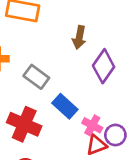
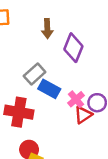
gray rectangle: (36, 77) -> (35, 74), moved, turned -65
pink cross: (92, 125) -> (76, 99), turned 35

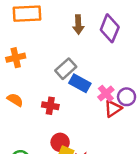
purple diamond: (73, 48) -> (110, 28), moved
red cross: (19, 112) -> (50, 106), size x0.6

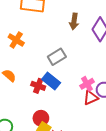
orange cross: (16, 58) -> (16, 40), turned 35
blue rectangle: (80, 83) -> (51, 81), moved

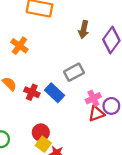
gray rectangle: (57, 57) -> (74, 72), moved
red cross: (38, 86) -> (32, 92), moved

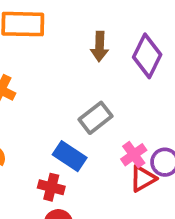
red cross: (32, 92) -> (51, 187), moved

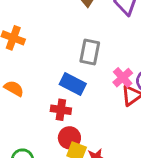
gray rectangle: (96, 118) -> (90, 52), turned -35

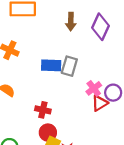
blue rectangle: (73, 84) -> (51, 65), moved, turned -30

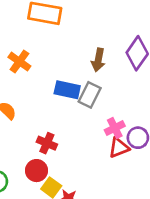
brown arrow: (71, 22) -> (98, 60), moved
red circle: (48, 133) -> (36, 171), moved

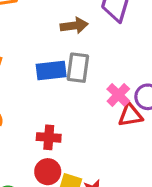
brown arrow: (98, 60) -> (74, 26), turned -90
red triangle: (119, 148) -> (130, 115), turned 30

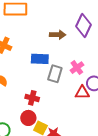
gray rectangle: (78, 68) -> (55, 74), moved
pink cross: (118, 95) -> (77, 68), moved

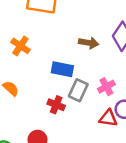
red cross: (32, 98) -> (56, 105), moved

